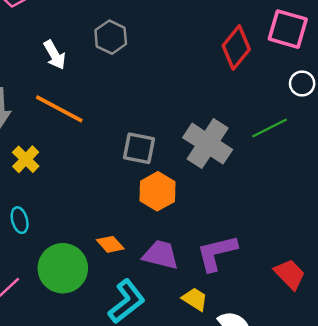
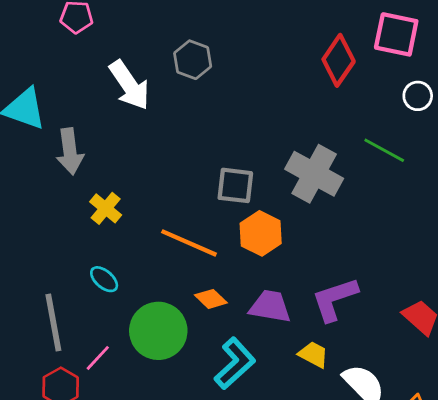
white arrow: (55, 55) -> (129, 85), size x1.5
orange line: (59, 109) -> (189, 243), moved
green line: (270, 128) -> (384, 150), turned 60
cyan ellipse: (20, 220) -> (104, 279), turned -30

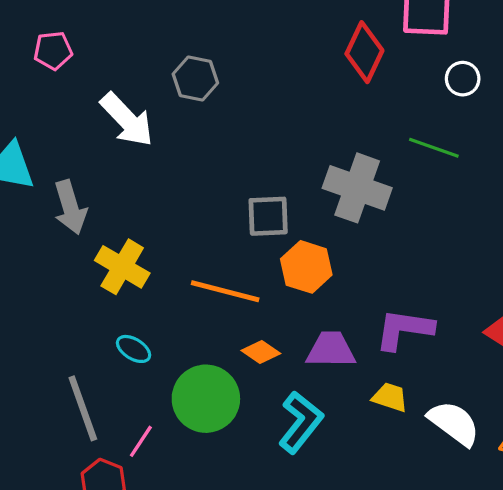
yellow cross: (106, 208) -> (122, 267), size x1.4
purple L-shape: (335, 299) -> (404, 329), turned 36

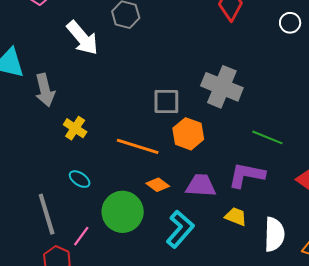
green line: (434, 148) -> (267, 137), moved
yellow cross: (122, 267) -> (75, 128), size x0.7
white semicircle: (454, 423) -> (274, 234), turned 52

